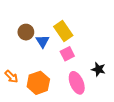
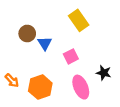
yellow rectangle: (63, 31) -> (79, 20), moved

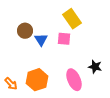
pink square: (71, 56) -> (64, 39), moved, turned 32
orange arrow: (12, 80) -> (11, 84), moved

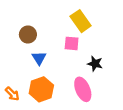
blue triangle: (41, 40) -> (39, 58), moved
black star: (95, 67) -> (95, 64), moved

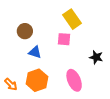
blue triangle: (39, 58) -> (35, 52), turned -40
black star: (95, 64) -> (96, 57), moved

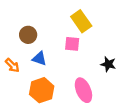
orange arrow: (11, 84) -> (12, 65), moved

